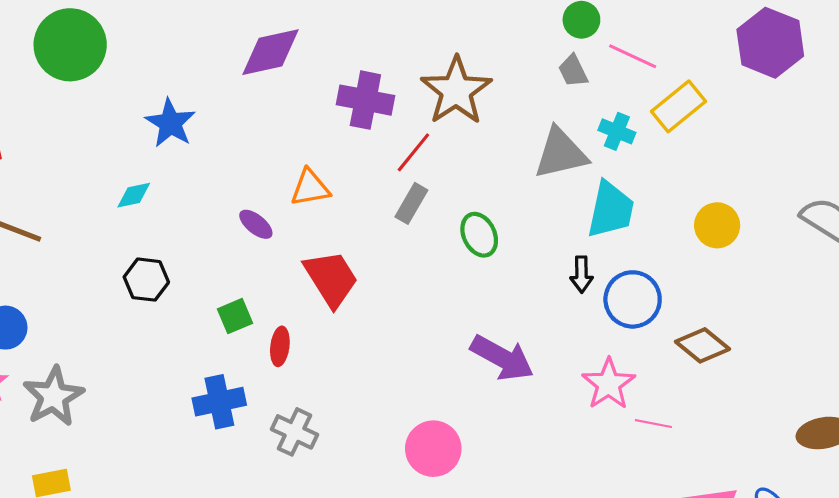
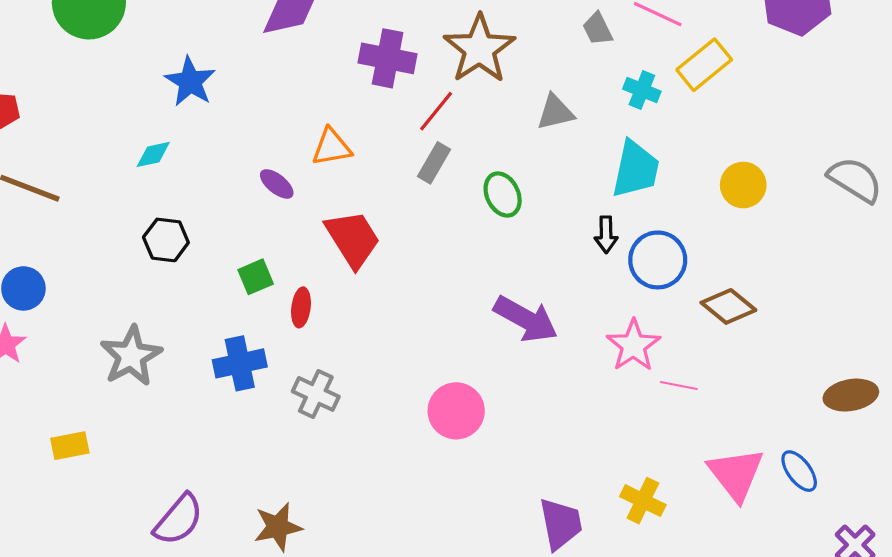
gray triangle: (561, 153) -> (555, 112), moved, size x0.7
gray star: (53, 396) -> (131, 356), moved

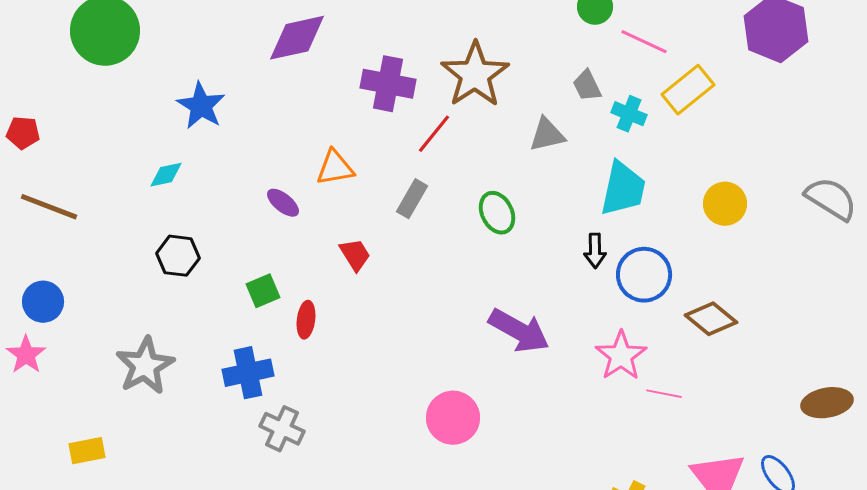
gray trapezoid: (598, 29) -> (587, 86), moved
gray rectangle: (434, 163) -> (412, 199), moved
red trapezoid: (353, 239) -> (355, 255), size x0.6
gray cross: (316, 394) -> (282, 429), moved

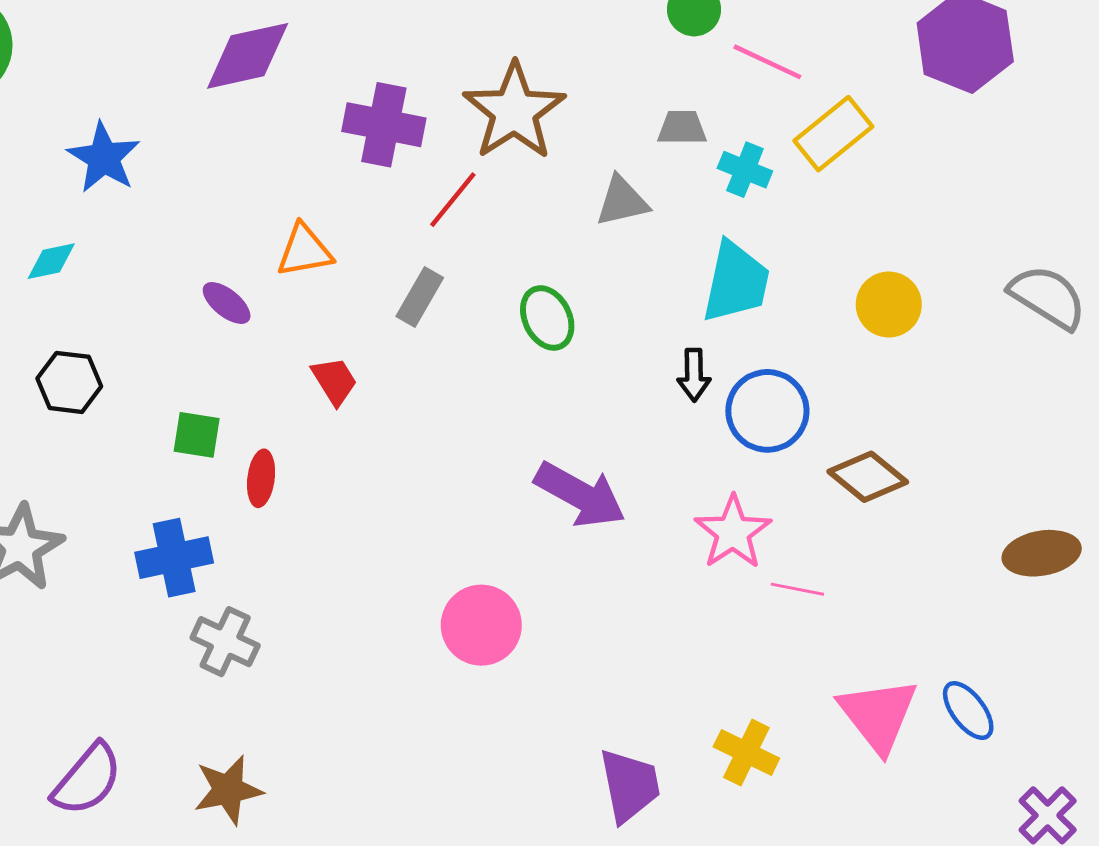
gray trapezoid: (587, 86) -> (682, 128), turned 116
green square: (263, 291) -> (197, 435), turned 32
brown ellipse: (827, 403) -> (1042, 553), moved

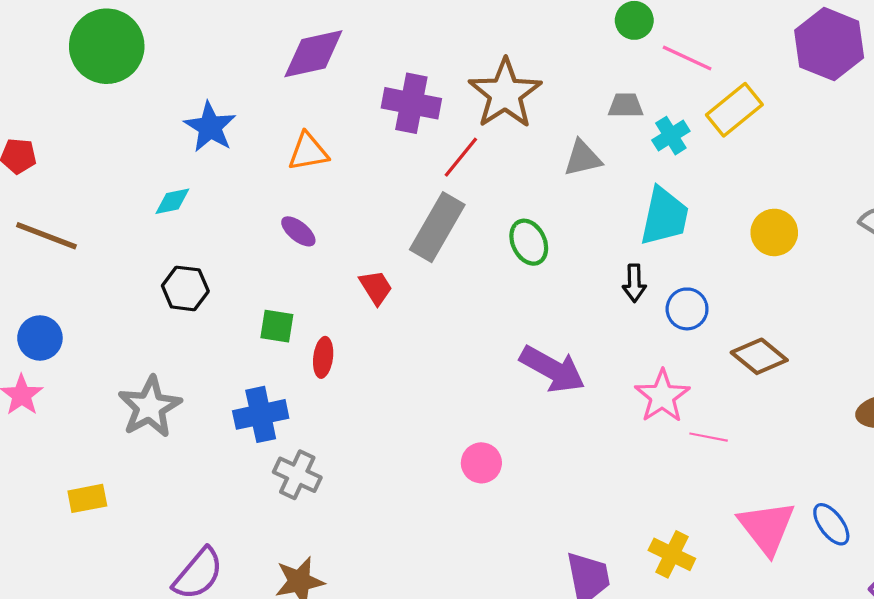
cyan cross: (745, 170) -> (671, 136), turned 36
orange triangle: (304, 251) -> (308, 152), moved
gray rectangle: (420, 297) -> (437, 227), size x1.6
blue circle: (767, 411) -> (687, 309), size x0.7
pink circle: (481, 625) -> (481, 463), size x0.7

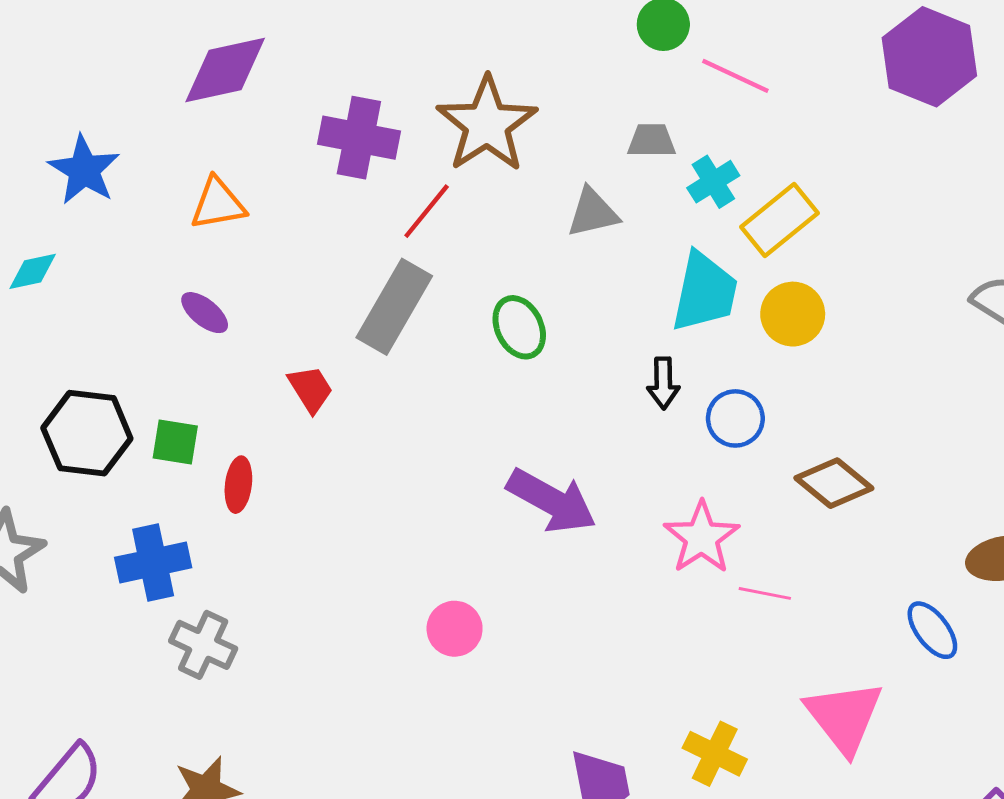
yellow rectangle: (734, 110) -> (779, 220), moved
yellow circle: (774, 232) -> (793, 314), moved
black hexagon: (185, 288) -> (87, 433), moved, size x1.4
blue ellipse: (831, 524) -> (932, 630), moved

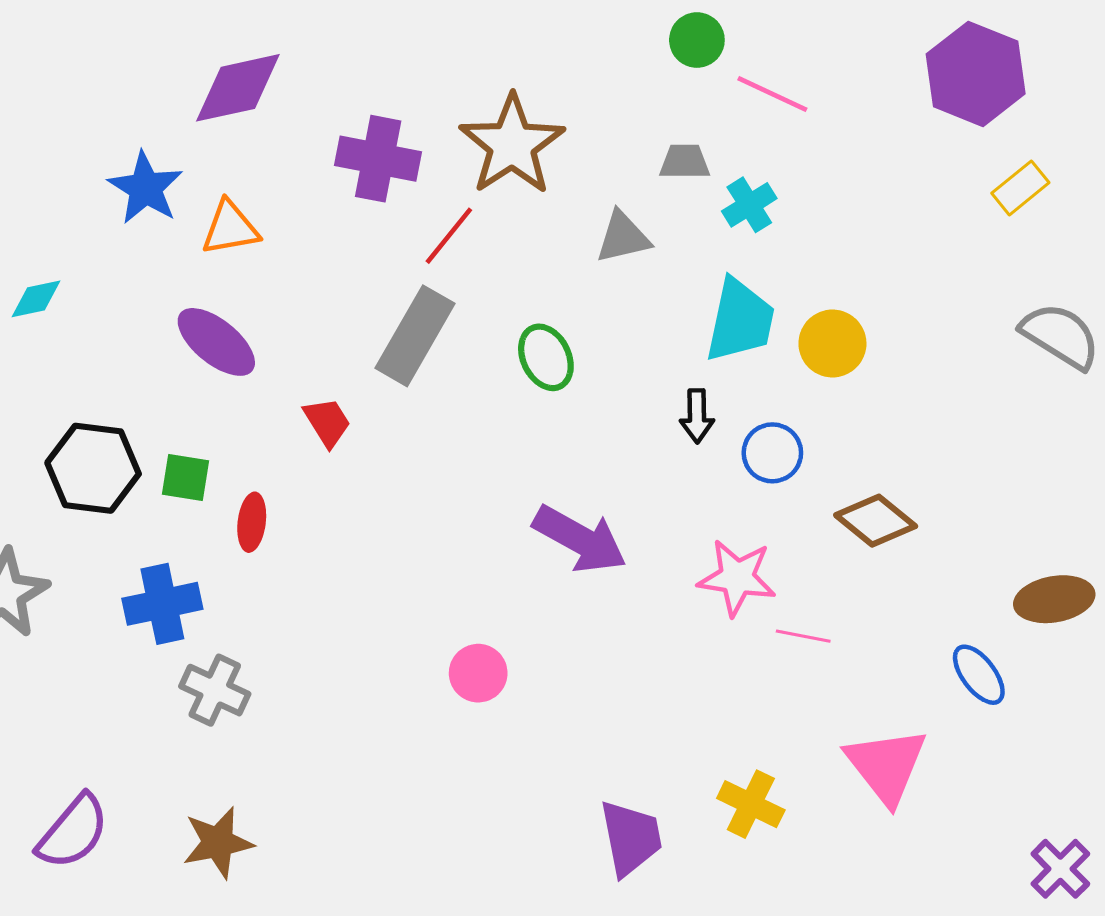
blue star: (84, 170) -> (145, 188), moved
yellow rectangle: (779, 220) -> (1020, 188), moved, size x0.7
purple ellipse: (205, 313) -> (216, 342), size x1.6
pink star: (702, 538) -> (737, 578), turned -30

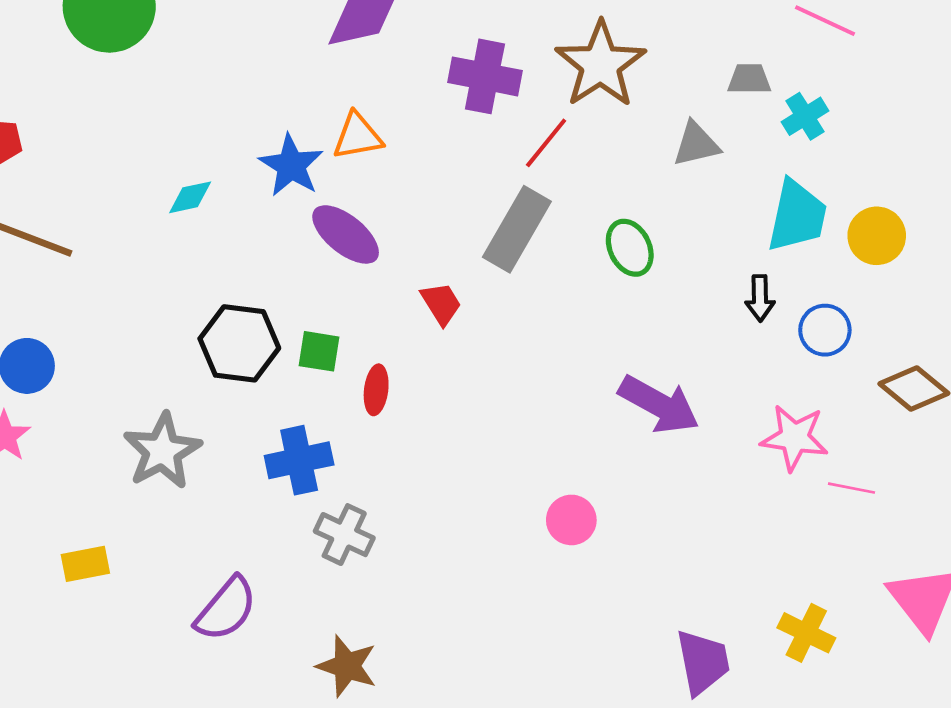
blue star: (145, 188) -> (291, 165), moved
purple semicircle: (73, 832) -> (226, 609), moved
brown star: (218, 843) -> (347, 666), turned 30

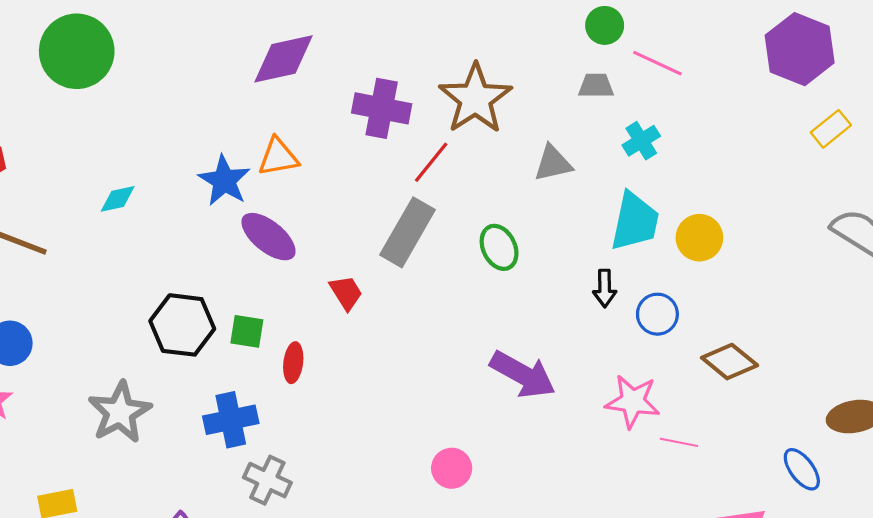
gray trapezoid: (749, 79) -> (596, 86), moved
cyan diamond: (190, 197) -> (118, 199), moved

